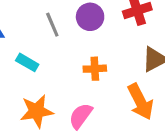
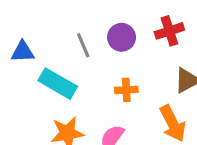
cyan rectangle: (27, 62) -> (58, 84), size x1.6

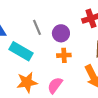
purple circle: (122, 37) -> (61, 33), moved

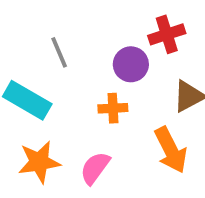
purple circle: (61, 33) -> (131, 64), moved

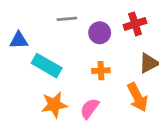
gray line: (59, 52) -> (67, 19), moved, turned -72
purple circle: (131, 64) -> (100, 33), moved

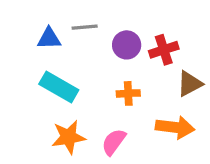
red cross: (135, 24) -> (164, 50), moved
blue triangle: (19, 40) -> (49, 38), moved
orange arrow: (138, 97) -> (175, 127), turned -56

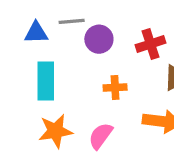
purple circle: (127, 45) -> (99, 39), moved
cyan rectangle: (59, 87) -> (46, 81), turned 60

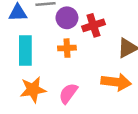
red cross: (151, 44) -> (93, 25), moved
orange cross: (115, 87) -> (67, 48), moved

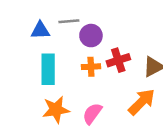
red cross: (93, 25) -> (118, 60), moved
orange arrow: (116, 82) -> (142, 102), turned -52

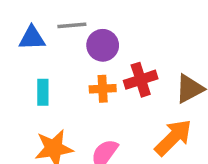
cyan rectangle: (48, 69) -> (43, 92), size x0.6

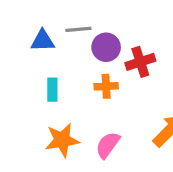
red cross: (141, 80) -> (140, 62), moved

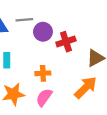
orange cross: (106, 86) -> (43, 73), moved

